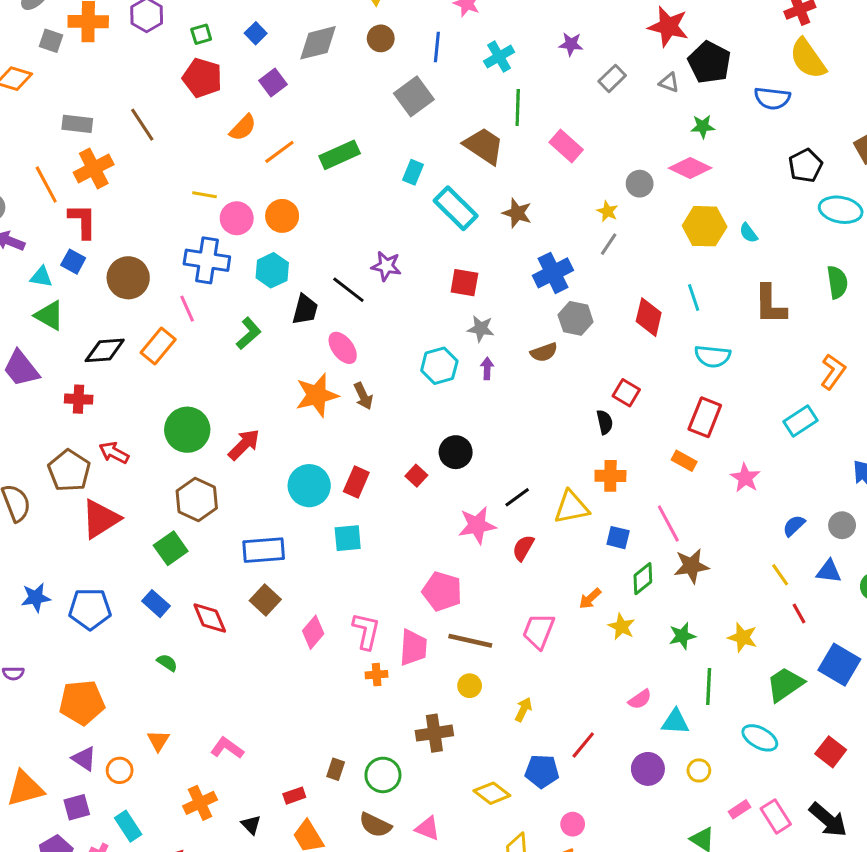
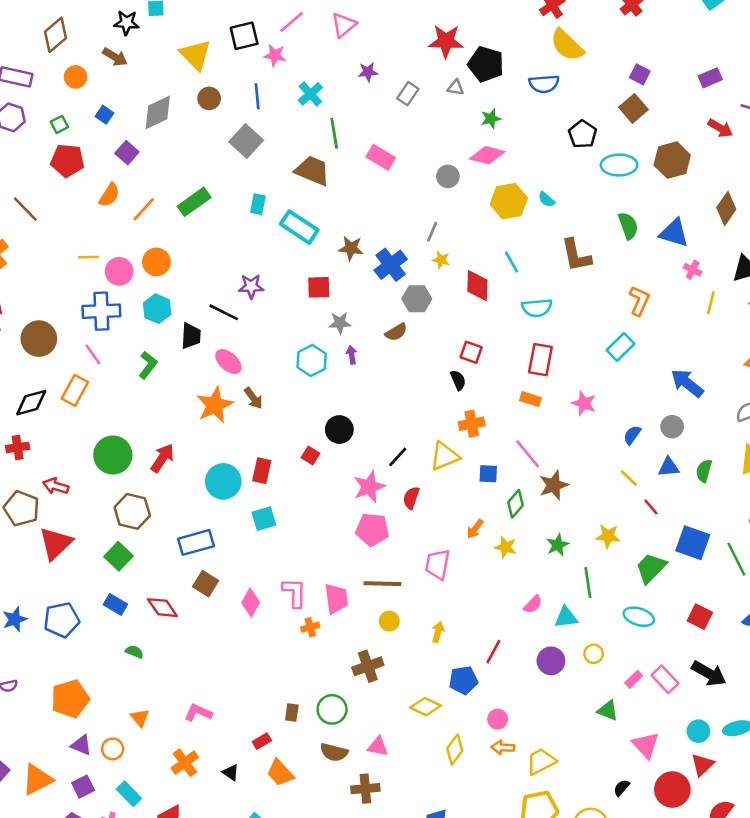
yellow star: (607, 211) -> (441, 260), moved
brown star: (517, 213) -> (351, 248), moved
pink pentagon: (442, 591) -> (372, 530), moved

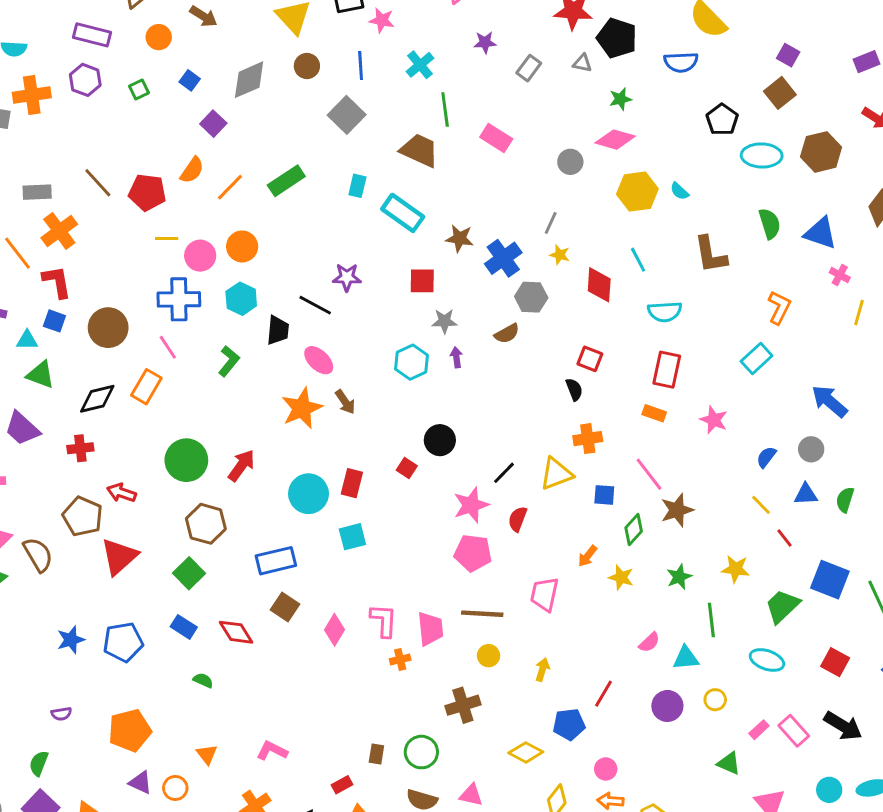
red pentagon: (67, 160) -> (147, 192), moved

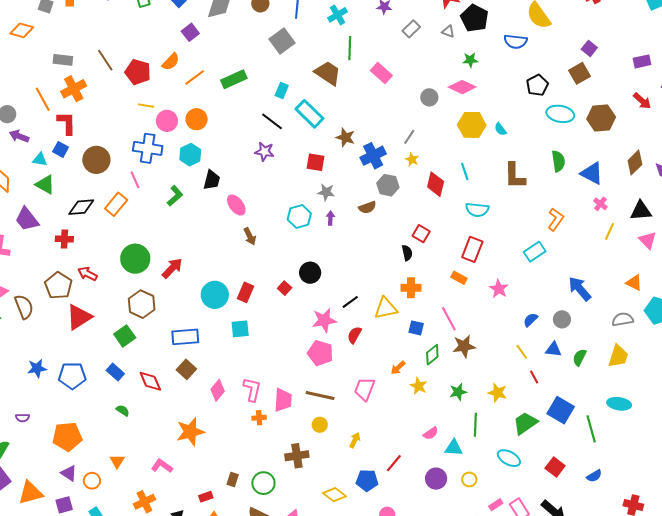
black line: (315, 305) -> (272, 121), moved
orange star: (302, 408) -> (190, 432), moved

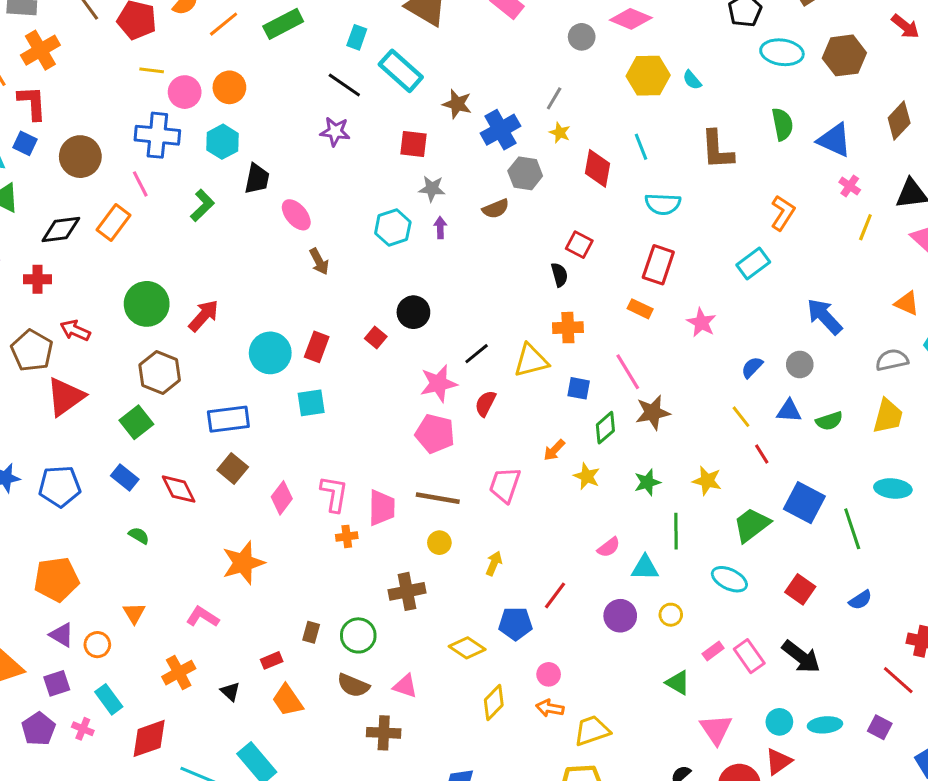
green semicircle: (580, 357) -> (829, 421), turned -132

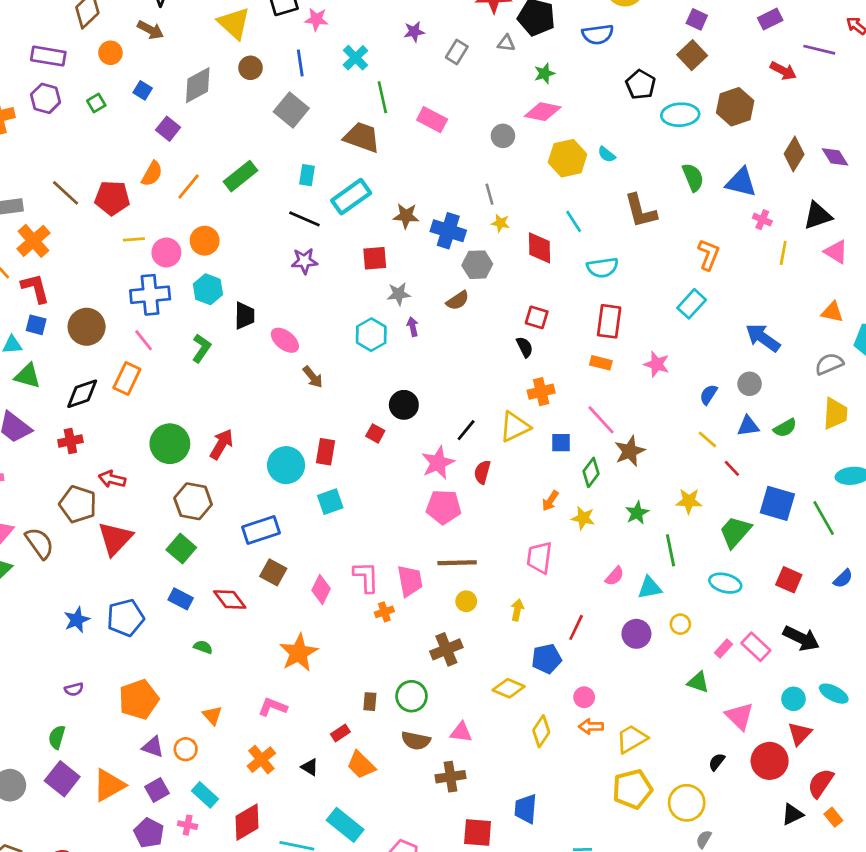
cyan rectangle: (401, 71) -> (351, 197), turned -66
gray line: (554, 98) -> (490, 194), turned -35
blue cross: (500, 130) -> (448, 231), turned -32
pink trapezoid: (505, 485) -> (539, 558), moved
cyan ellipse: (825, 725) -> (834, 694), turned 44

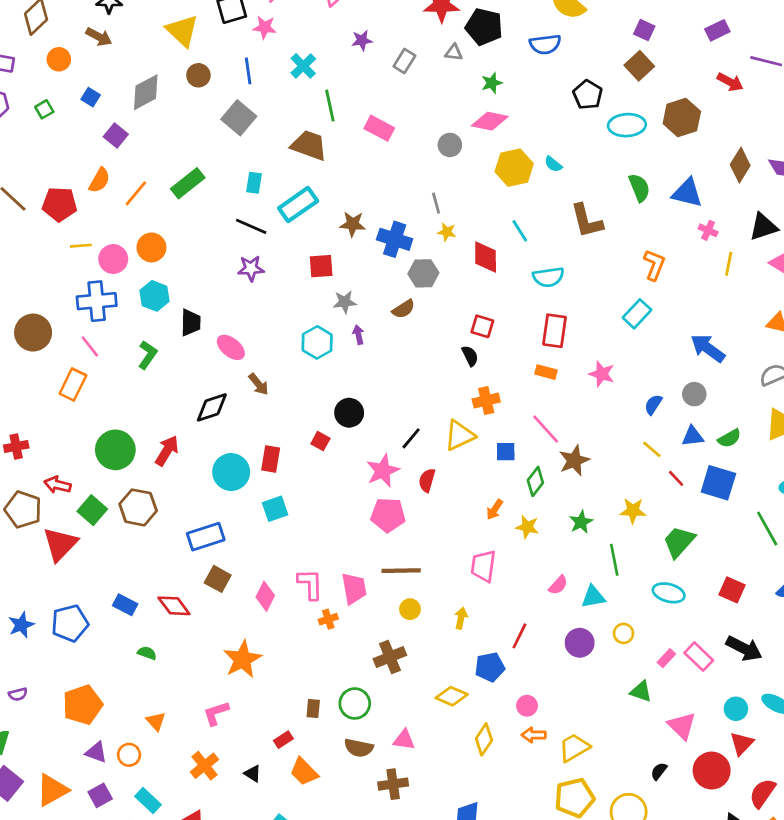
black diamond: (82, 394) -> (212, 407), moved
blue square: (777, 503) -> (718, 483), moved
green square: (181, 549) -> (92, 510), moved
pink L-shape: (273, 707) -> (216, 713), turned -40

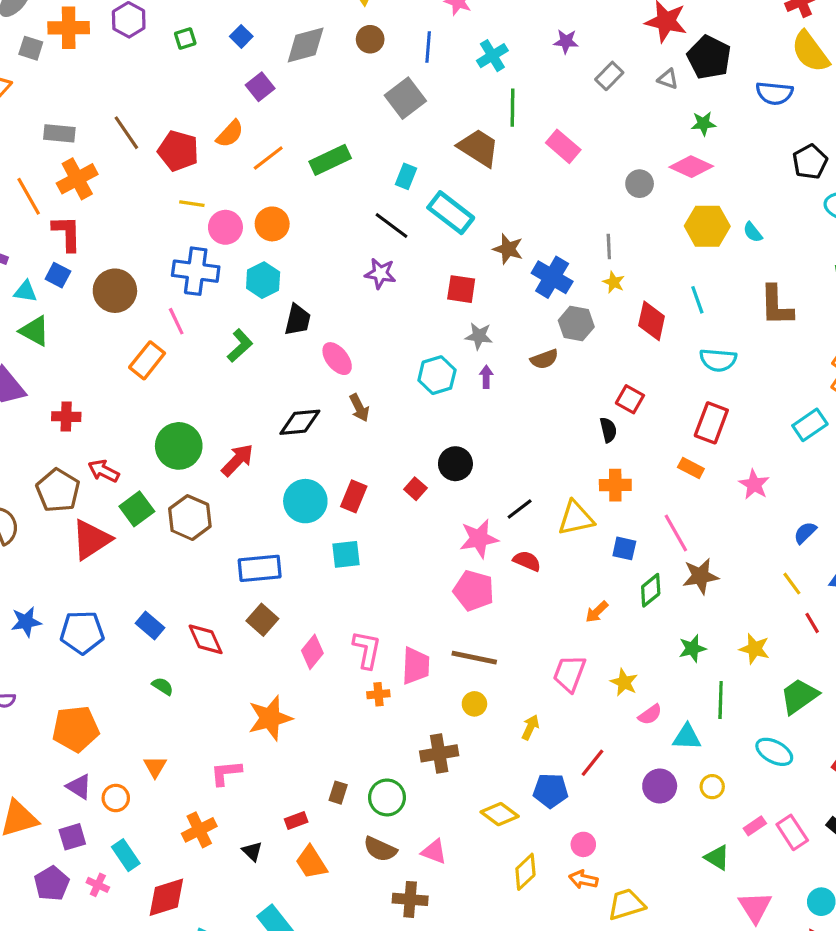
cyan rectangle: (298, 205) -> (451, 213), turned 60
red semicircle: (427, 480) -> (527, 561), turned 85
yellow star: (527, 527) -> (624, 682), moved

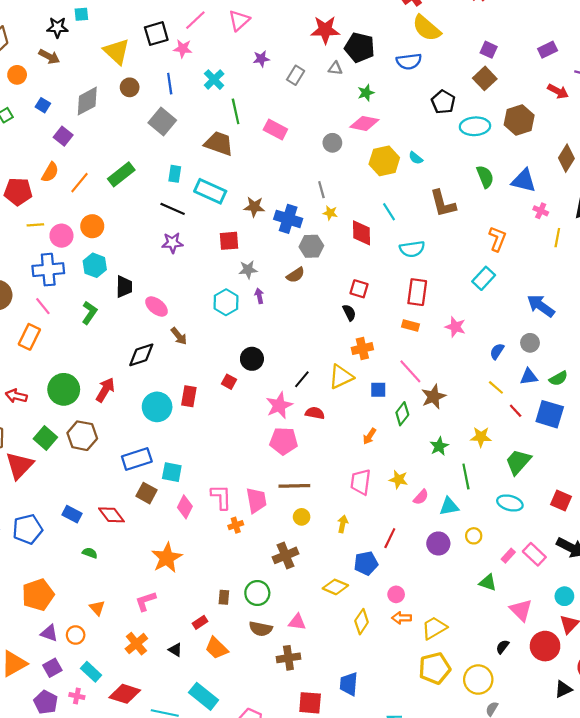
red arrow: (104, 471) -> (16, 396), moved
cyan square: (346, 554) -> (172, 472), moved, turned 30
red diamond: (166, 897) -> (125, 694), turned 48

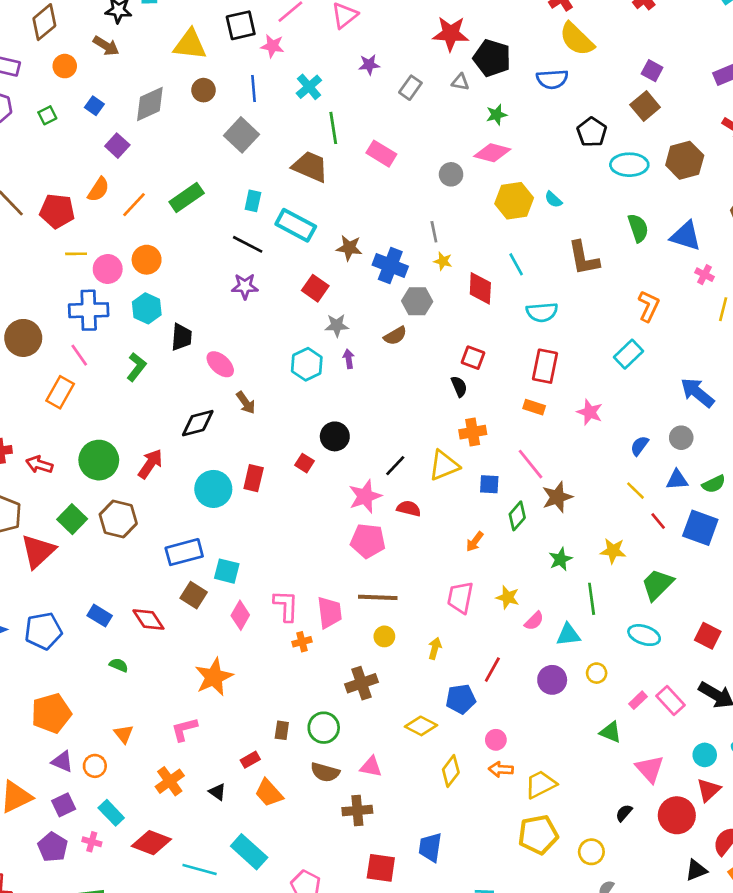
yellow triangle: (116, 51) -> (190, 45), turned -40
red square: (229, 241) -> (315, 288), turned 36
yellow circle: (478, 680) -> (591, 852), size x0.7

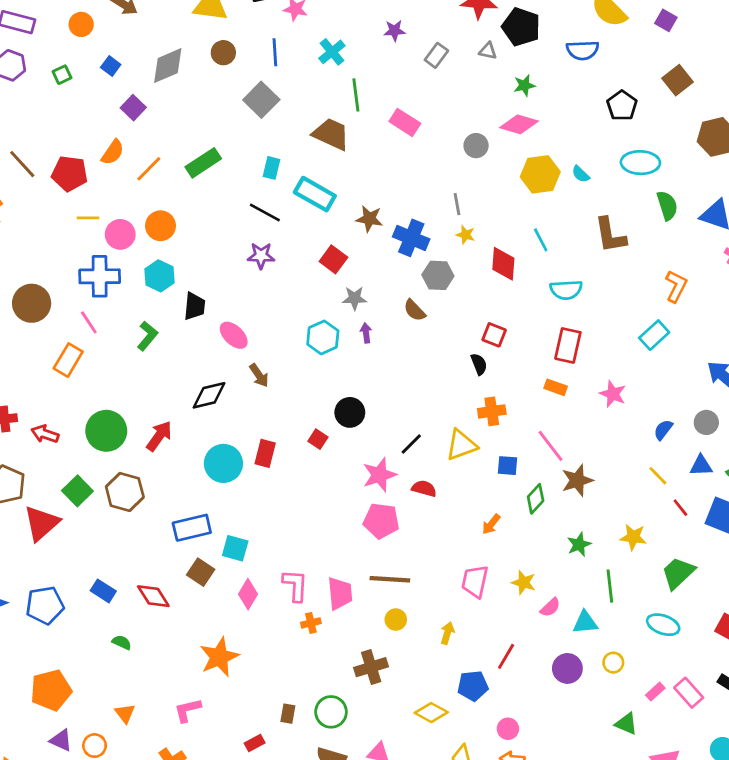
purple square: (652, 71) -> (666, 20), moved
cyan ellipse: (629, 165) -> (640, 163), moved
brown semicircle: (395, 336) -> (415, 310), turned 75

